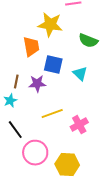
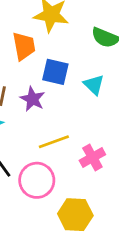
purple star: (37, 84) -> (32, 99), turned 30
pink circle: (35, 153) -> (37, 180), moved

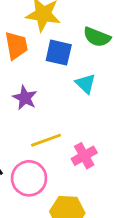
blue square: (55, 72) -> (59, 53), moved

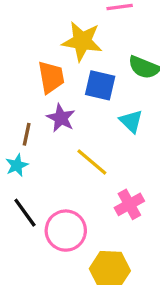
purple star: (25, 98) -> (61, 118), moved
yellow line: (46, 140) -> (92, 162), moved, turned 60

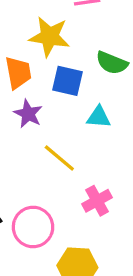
cyan triangle: (131, 121) -> (99, 117), turned -40

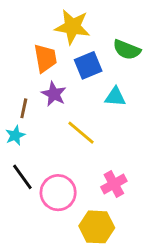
blue square: (68, 81) -> (88, 65), turned -36
pink cross: (97, 201) -> (114, 184), moved

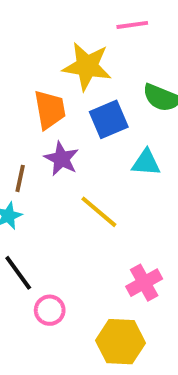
pink circle: (58, 193) -> (50, 310), moved, size x0.6

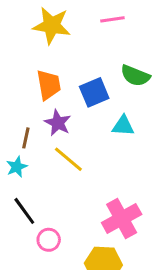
yellow star: (87, 66) -> (52, 25), moved
yellow line: (99, 212) -> (68, 159), moved
pink cross: (144, 283) -> (122, 219), size x1.4

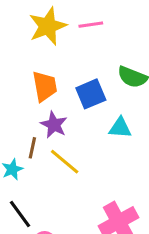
pink line: (112, 19) -> (91, 25), moved
yellow star: (52, 25) -> (48, 26), turned -30
brown line: (26, 138) -> (32, 148), moved

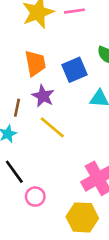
brown line: (32, 148) -> (17, 108), moved

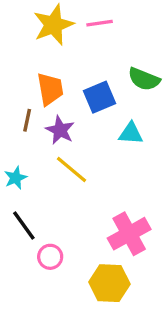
brown line: (17, 108) -> (27, 120), moved

